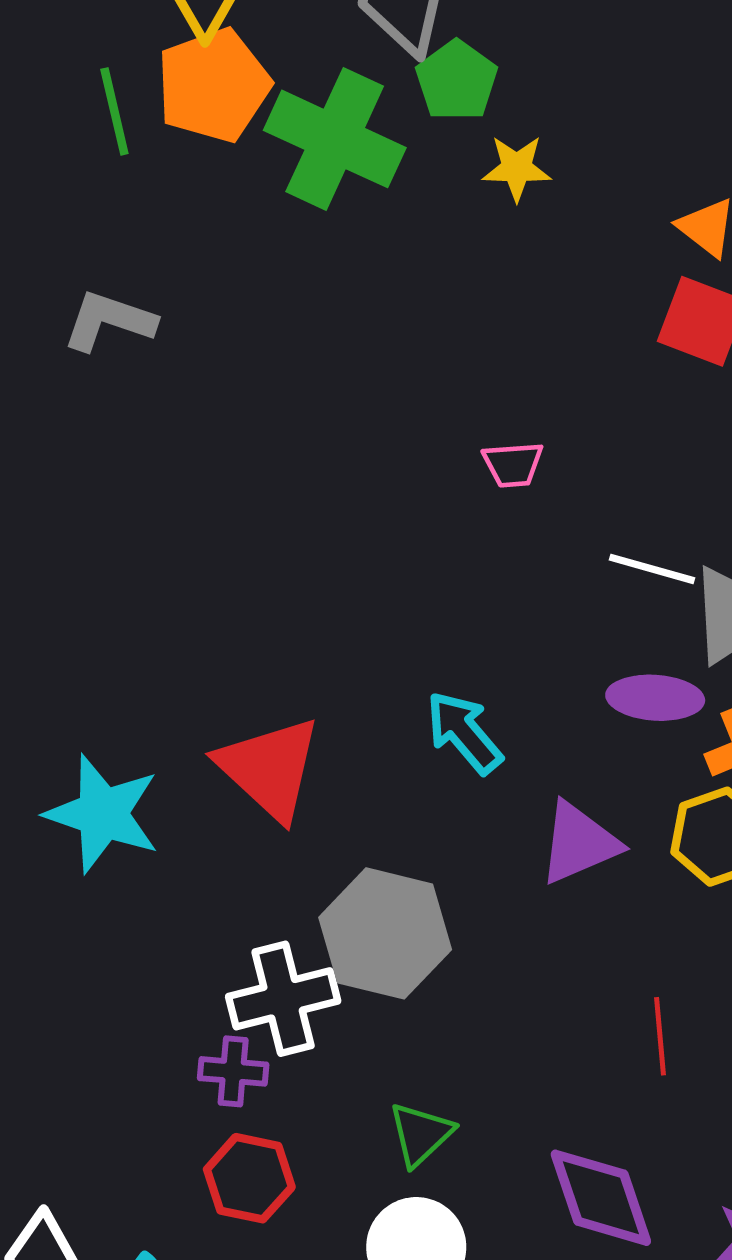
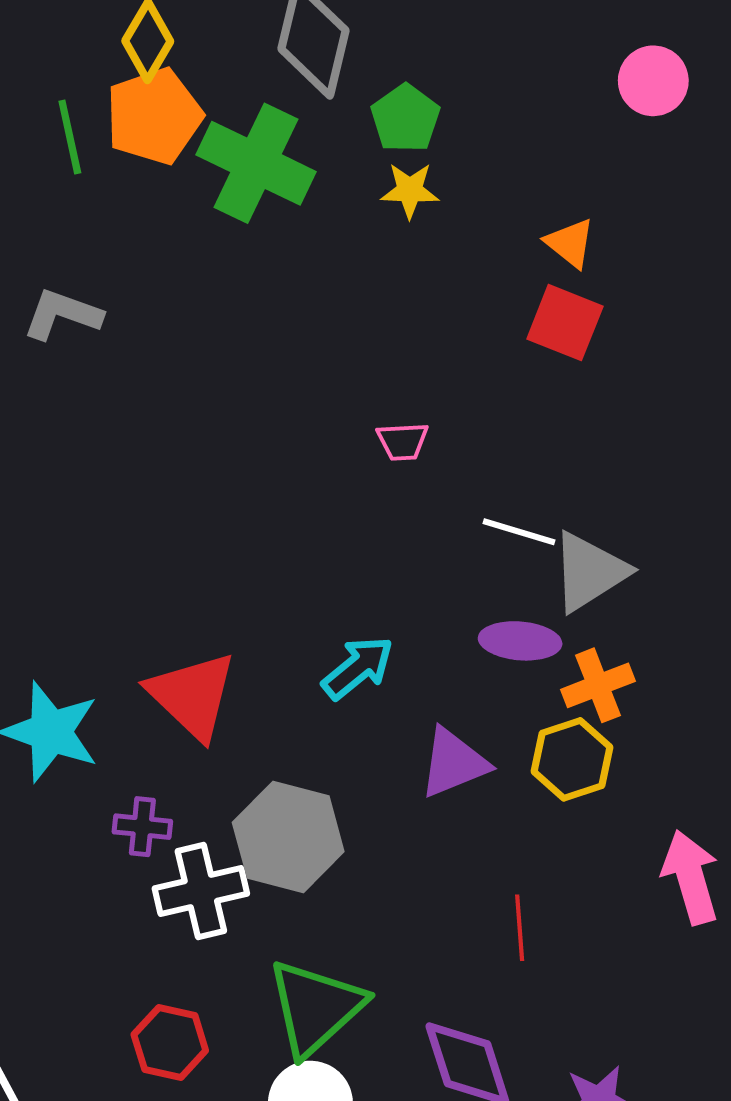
green pentagon: (457, 81) -> (405, 118), moved
cyan arrow: (464, 732) -> (358, 668), turned 90
purple cross: (233, 1071) -> (142, 827), moved
green triangle: (421, 1134) -> (316, 1007), size x1.8

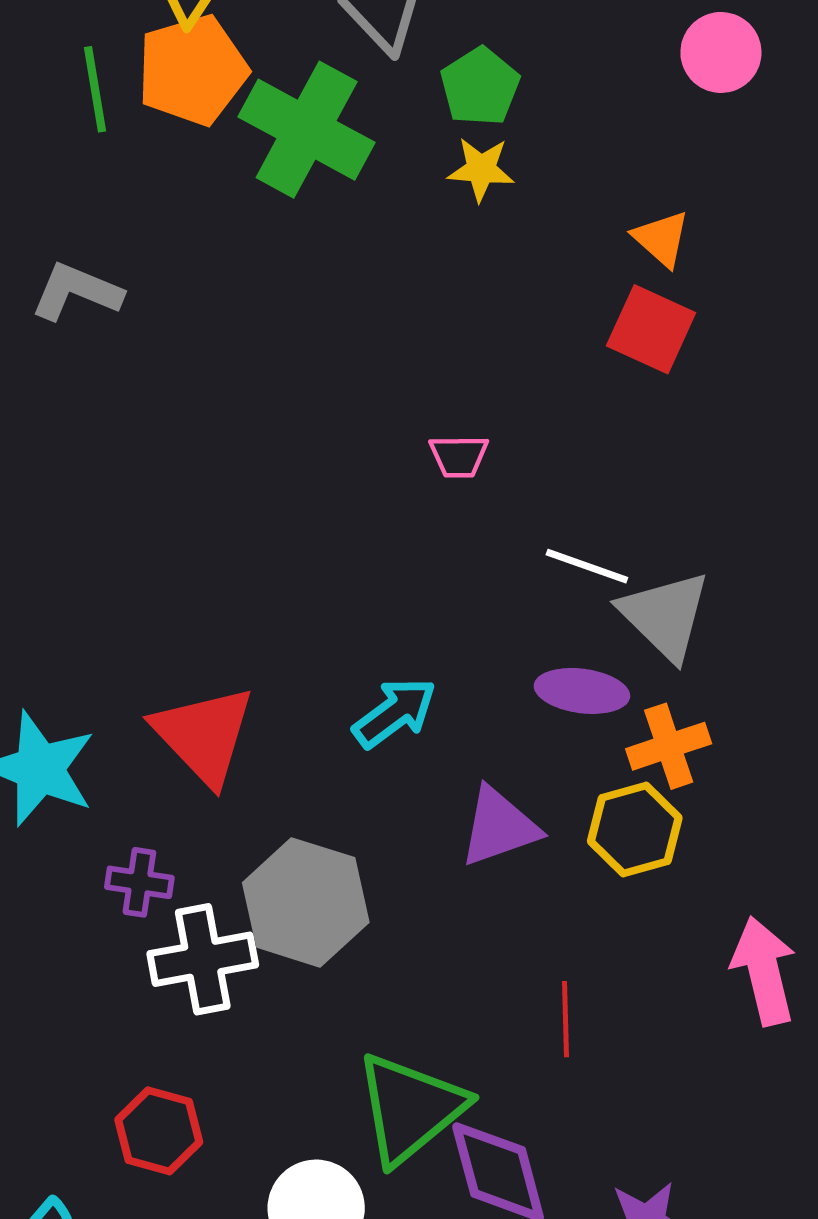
pink circle: (653, 81) -> (721, 52), moved
gray triangle: (589, 572) -> (665, 616), turned -46
green triangle: (316, 1007) -> (410, 1108), moved

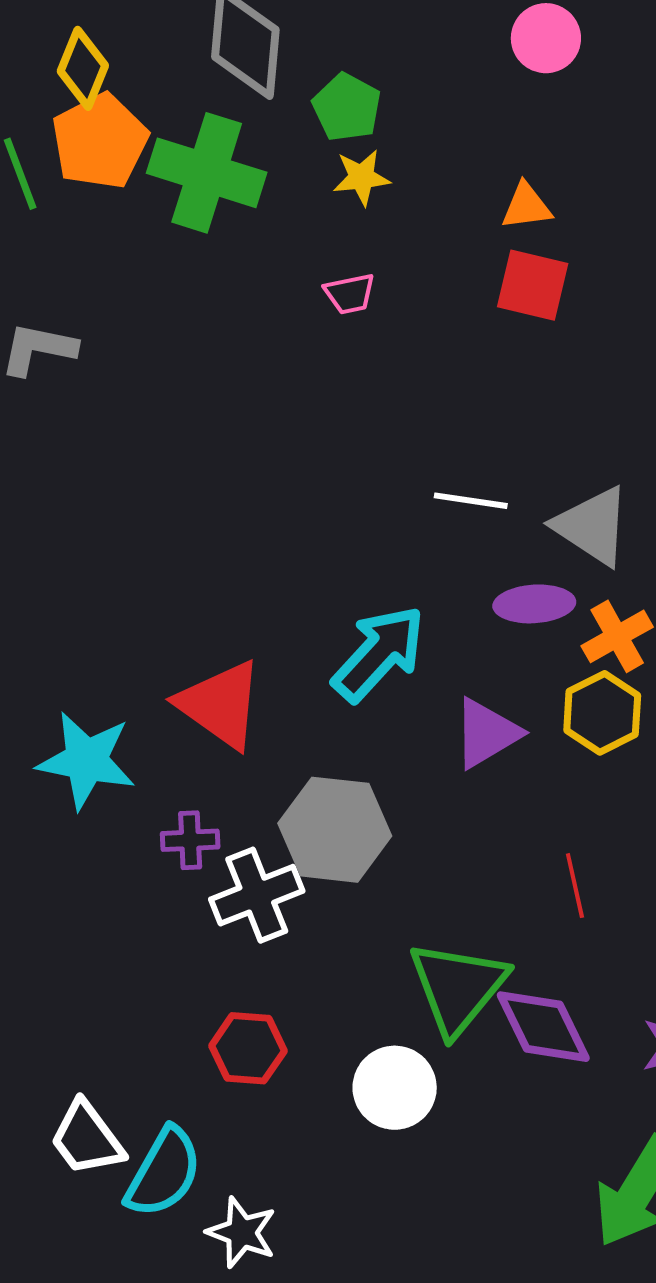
orange triangle: (661, 239) -> (526, 206), turned -38
pink trapezoid: (459, 456) -> (350, 294), moved
white line: (587, 566) -> (471, 501), moved
cyan arrow: (395, 713) -> (379, 654), size x1.4

